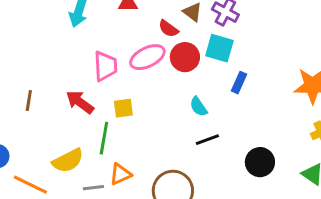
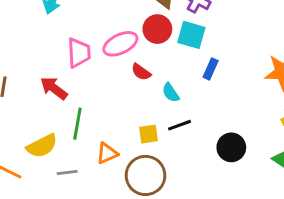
red semicircle: (168, 29) -> (141, 72), moved
red circle: (185, 57) -> (157, 29), moved
yellow square: (123, 108) -> (148, 134), moved
orange triangle: (120, 174) -> (107, 153), moved

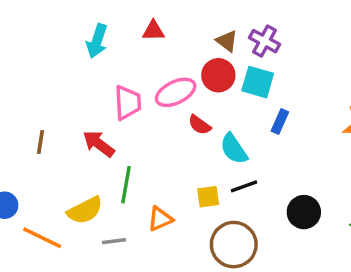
cyan semicircle: (171, 93) -> (234, 149), size x1.4
brown circle: (146, 175) -> (234, 245), moved

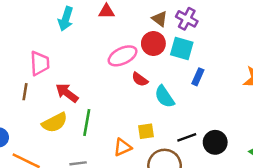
pink trapezoid: (128, 103) -> (40, 63), moved
black line: (244, 186) -> (187, 137), moved
yellow semicircle: (85, 210) -> (55, 123), moved
orange triangle: (160, 219) -> (123, 147), moved

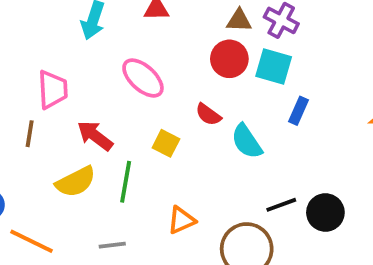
brown triangle: (160, 19) -> (239, 20), turned -35
pink ellipse: (123, 56) -> (143, 78), moved, turned 68
yellow square: (146, 131) -> (166, 143), moved, turned 35

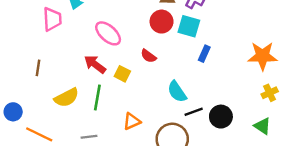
pink trapezoid: (53, 90) -> (52, 19), moved
red arrow: (95, 136) -> (95, 64), moved
cyan semicircle: (247, 141) -> (177, 92), moved

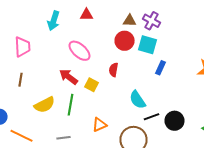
pink trapezoid: (52, 19) -> (22, 47), moved
red semicircle: (148, 56) -> (114, 70), turned 64

